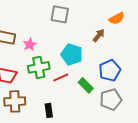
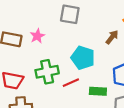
pink star: (30, 44) -> (37, 36), moved
green rectangle: (86, 85) -> (98, 91), turned -42

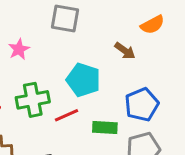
brown arrow: (112, 37) -> (125, 51), turned 88

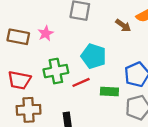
brown arrow: (125, 51) -> (123, 25), moved

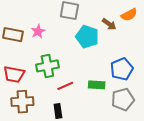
cyan pentagon: (93, 56) -> (87, 37), moved
red line: (81, 82) -> (65, 86), moved

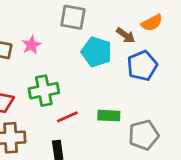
blue pentagon: (122, 69) -> (142, 66), moved

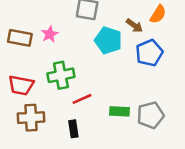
orange semicircle: (152, 23) -> (158, 14), turned -30
green rectangle: (109, 116) -> (119, 111), moved

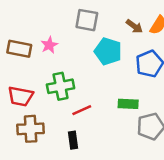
brown arrow: (134, 25) -> (134, 26), moved
green rectangle: (119, 111) -> (128, 104), moved

